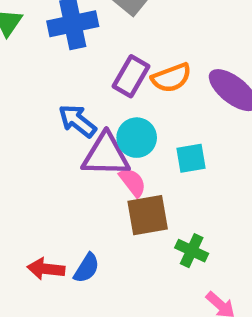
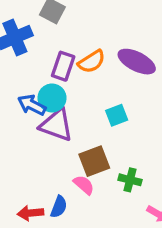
cyan circle: (137, 138) -> (52, 98), moved
purple triangle: (106, 155) -> (56, 125), turned 30
pink semicircle: (133, 182) -> (84, 185), moved

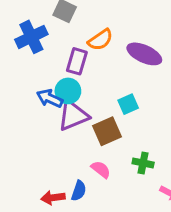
orange semicircle: (92, 62) -> (100, 40), moved
purple triangle: (56, 125) -> (73, 116), turned -40
brown square: (94, 161) -> (107, 131), moved

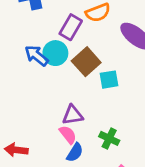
purple triangle: (73, 116) -> (73, 115), moved, size x0.7
brown square: (107, 131) -> (86, 62), moved, turned -32
blue semicircle: (79, 191) -> (75, 153), moved

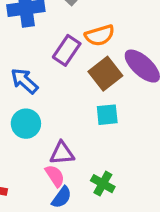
cyan circle: (55, 53) -> (26, 124), moved
brown square: (86, 62) -> (105, 74), moved

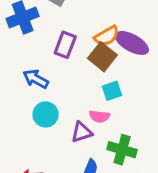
orange semicircle: (100, 35) -> (107, 36), moved
pink semicircle: (55, 176) -> (99, 116), moved, turned 144
green cross: (103, 184) -> (122, 150), size x1.4

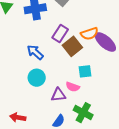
brown square: (102, 57) -> (72, 46), moved

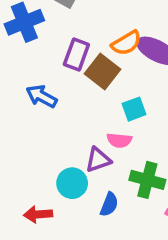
cyan circle: (37, 78) -> (72, 183), moved

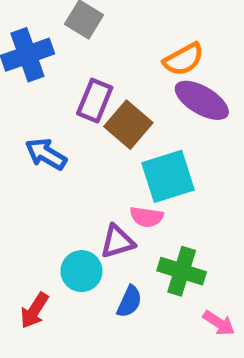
orange semicircle: (126, 43) -> (184, 59), moved
cyan square: (134, 109) -> (168, 176), size x1.6
red arrow: (38, 214) -> (34, 310), turned -56

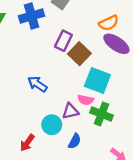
blue arrow: (46, 154) -> (37, 84), moved
cyan square: (168, 176) -> (97, 80), turned 35
green cross: (182, 271) -> (101, 114), moved

